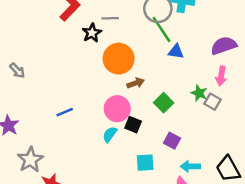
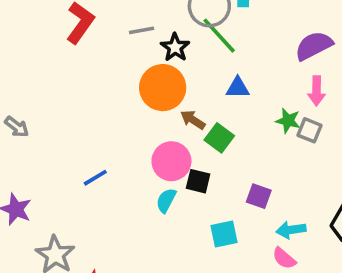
black star: (92, 33) -> (175, 47), moved
blue triangle: (176, 51) -> (238, 88), moved
brown arrow: (136, 83) -> (193, 120), turned -119
green square: (164, 103) -> (219, 138), moved

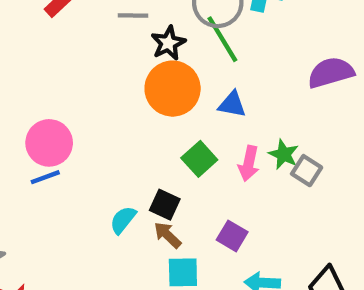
orange circle: (163, 88) -> (173, 89), moved
pink arrow: (317, 91) -> (249, 163), moved
brown arrow: (193, 120) -> (168, 235), moved
pink circle: (171, 161) -> (49, 143), moved

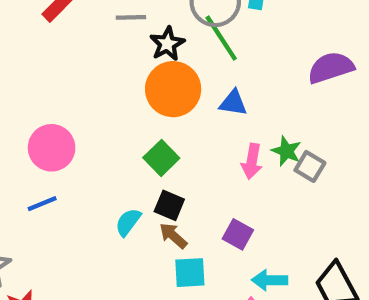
green square: (199, 159) -> (161, 158), moved
blue line: (45, 177) -> (42, 204), moved

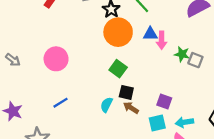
pink circle: (52, 148) -> (56, 59), moved
pink arrow: (252, 161) -> (162, 40), moved
cyan square: (190, 273) -> (157, 123), moved

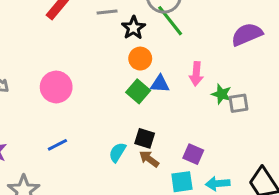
orange circle: (118, 32) -> (140, 59), size x0.6
blue triangle: (150, 34) -> (160, 84), moved
gray square: (195, 60) -> (239, 103), turned -35
green square: (118, 69) -> (138, 91), moved

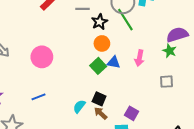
green star: (222, 94) -> (170, 51), moved

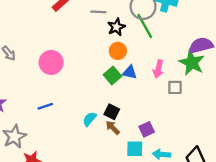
green star: (170, 51) -> (192, 63), size x1.6
gray square: (166, 82) -> (175, 87), moved
purple square: (131, 113) -> (147, 129), turned 32

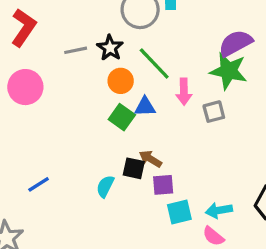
gray line: (98, 12) -> (76, 50), moved
green line: (145, 26) -> (154, 64), moved
pink circle: (51, 62) -> (25, 87), moved
brown arrow: (113, 128) -> (150, 159), moved
purple square: (147, 129) -> (163, 185), moved, turned 35

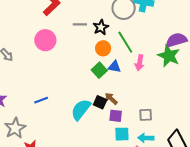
gray square: (214, 112) -> (146, 115), moved
cyan semicircle: (105, 186) -> (81, 110), size x1.6

